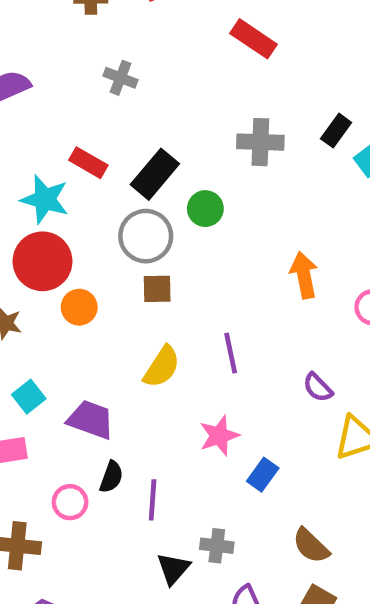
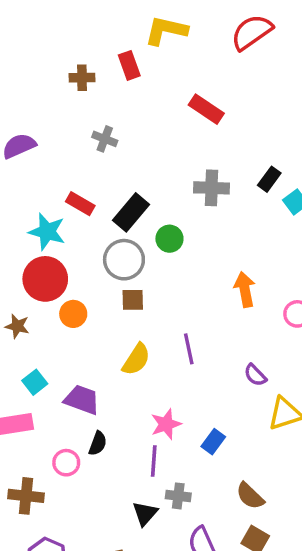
pink star: (219, 436) -> (166, 424), moved
purple line: (153, 500) -> (154, 461), moved

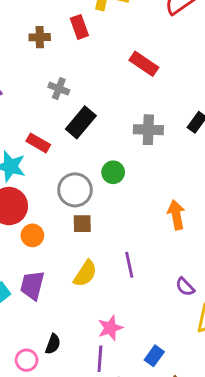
black rectangle: (131, 212) -> (81, 122), moved
purple trapezoid: (82, 400) -> (32, 285), moved, turned -96
blue rectangle: (213, 442) -> (154, 356), moved

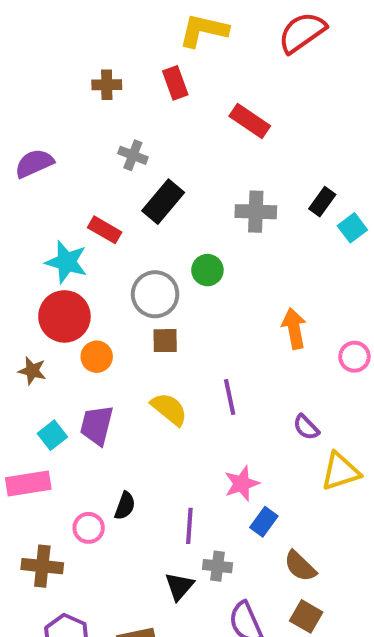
red rectangle: (79, 27) -> (175, 83), moved
yellow semicircle: (85, 274) -> (169, 409), turned -84
pink star: (110, 328) -> (242, 484), moved

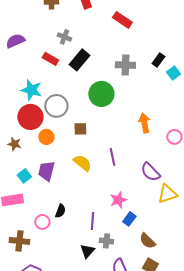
red rectangle: (105, 230) -> (50, 59), moved
green circle: (207, 270) -> (101, 94), size x1.6
gray circle: (155, 294) -> (56, 106), moved
purple semicircle: (306, 427) -> (150, 172), size x1.5

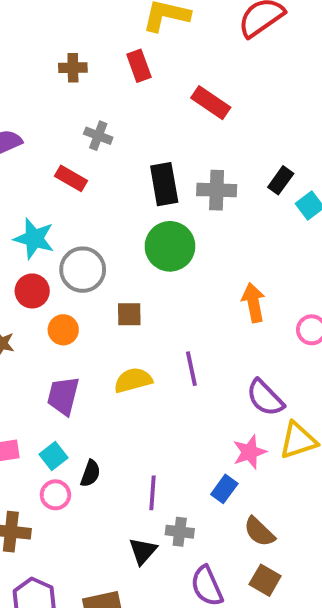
black rectangle: (79, 60) -> (164, 184), moved, turned -50
red circle: (30, 117) -> (32, 291), size x0.7
yellow semicircle: (82, 163) -> (133, 380), turned -54
cyan square: (24, 176) -> (54, 456), moved
pink star: (118, 200) -> (250, 452), moved

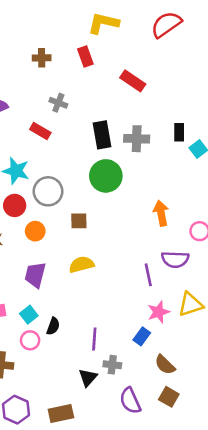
black rectangle: (281, 180) -> (179, 132), turned -36
purple line: (191, 369) -> (148, 275), moved
purple semicircle: (265, 398) -> (175, 259), moved, turned -44

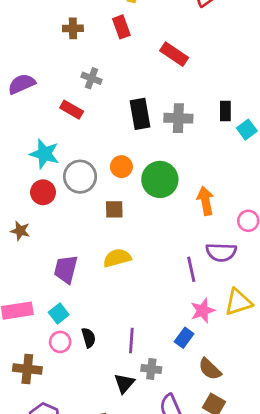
green circle: (106, 176) -> (160, 179), moved
orange circle: (35, 231) -> (121, 167), moved
black semicircle: (53, 326) -> (89, 338), moved, turned -36

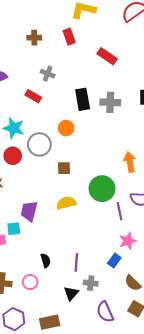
orange circle: (121, 167) -> (66, 128), moved
green circle: (160, 179) -> (102, 189), moved
cyan square: (59, 313) -> (14, 229), moved, turned 32
pink circle: (60, 342) -> (30, 282), moved

